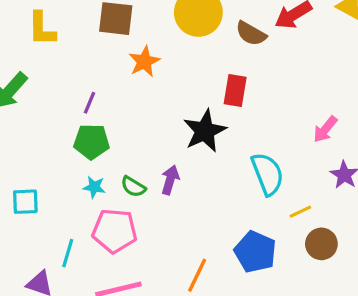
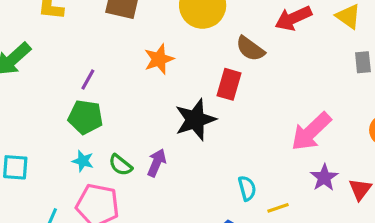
brown semicircle: (251, 34) -> (250, 49), moved
orange star: (144, 62) -> (159, 59), moved
pink arrow: (325, 129) -> (311, 132), size x1.6
cyan semicircle: (267, 174) -> (247, 188), moved, size x0.6

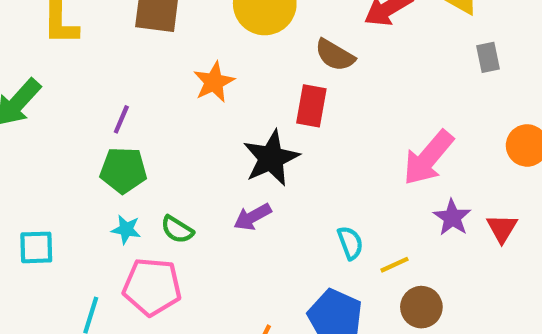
purple arrow: (157, 163) -> (253, 217), moved, turned -136

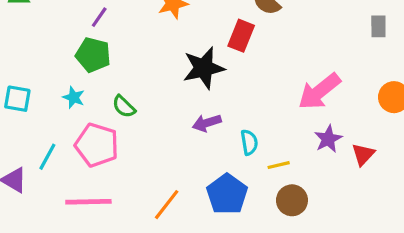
purple arrow: (253, 217) -> (207, 123), moved
cyan star: (126, 229) -> (74, 97), moved

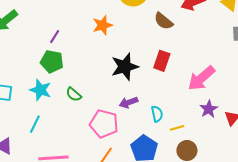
red rectangle: (241, 36) -> (162, 61), moved
cyan star: (74, 97) -> (40, 90), size x1.5
pink pentagon: (97, 145) -> (104, 124), moved
cyan line: (47, 157) -> (35, 124), moved

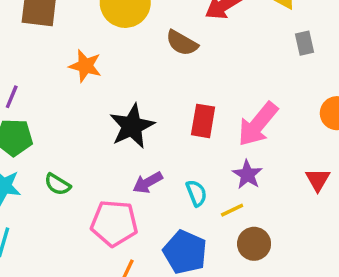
orange star: (103, 25) -> (85, 66), turned -30
red rectangle: (162, 61) -> (203, 121), moved
purple star: (209, 109) -> (247, 175), moved

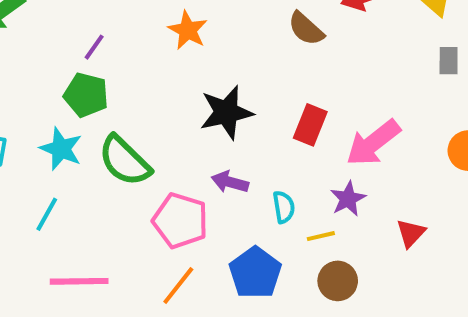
red triangle: (318, 180) -> (411, 233), moved
purple arrow: (148, 182) -> (230, 182), turned 32
green semicircle: (58, 184) -> (125, 161), size x1.8

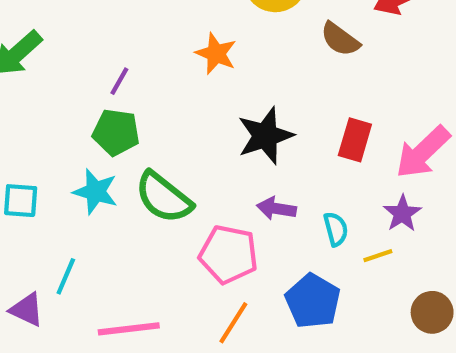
cyan line: (47, 214) -> (66, 276), moved
brown circle: (338, 281) -> (432, 312), moved

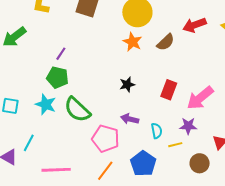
brown semicircle: (340, 39) -> (166, 42), turned -84
orange star: (216, 53) -> (132, 42), moved
black star: (265, 136) -> (127, 85), size x0.6
purple star: (402, 213) -> (188, 126), turned 30
brown circle: (432, 312) -> (200, 163), moved

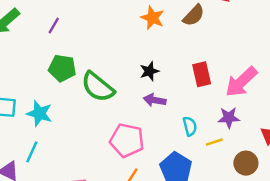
purple line: (61, 54) -> (54, 25), moved
red rectangle: (169, 90) -> (202, 74), turned -30
cyan star: (46, 104) -> (39, 113), moved
green semicircle: (77, 110) -> (98, 87), moved
purple arrow: (130, 119) -> (155, 100), moved

